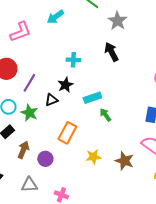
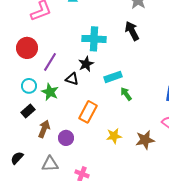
cyan cross: (73, 60) -> (94, 39), size x1.6
black triangle: (51, 100) -> (72, 79), turned 40
brown star: (124, 161) -> (145, 140), turned -30

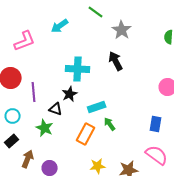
purple line: (50, 62) -> (34, 92), turned -36
green star: (50, 92) -> (45, 128), moved
orange rectangle: (88, 112) -> (86, 134), moved

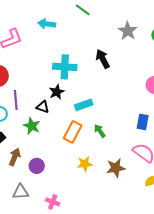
cyan arrow: (60, 26) -> (47, 24), turned 42
gray star: (122, 30) -> (128, 31), moved
purple line: (34, 92) -> (16, 100), moved
green arrow: (110, 124) -> (100, 131), moved

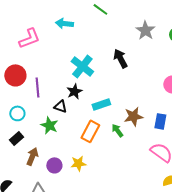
cyan cross: (65, 67) -> (82, 66), turned 35
purple line: (16, 100) -> (37, 87), moved
yellow star: (85, 164) -> (78, 163), moved
brown star: (116, 168) -> (133, 116), moved

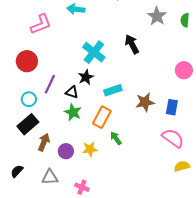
purple line: (37, 87) -> (50, 84), moved, turned 30
green star: (49, 125) -> (73, 112), moved
green arrow: (117, 130) -> (116, 138), moved
black rectangle: (16, 138) -> (28, 124), size x1.5

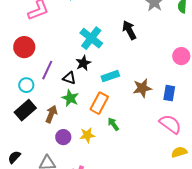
brown arrow: (44, 142) -> (51, 114), moved

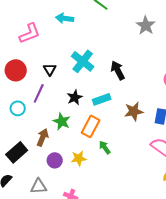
black arrow: (129, 30) -> (118, 70), moved
black star: (83, 63) -> (75, 97), moved
black triangle: (69, 78) -> (50, 69), moved, turned 40
black rectangle: (25, 110) -> (17, 152), moved

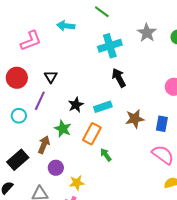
cyan cross: (83, 61) -> (110, 46), moved, turned 35
yellow star: (79, 158) -> (77, 183), moved

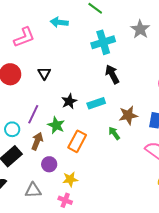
purple line: (40, 101) -> (33, 114), moved
cyan circle: (19, 116) -> (12, 129), moved
orange rectangle: (92, 134) -> (77, 141), moved
green arrow: (106, 155) -> (114, 133), moved

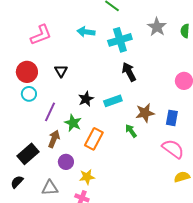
cyan arrow: (59, 22) -> (86, 32), moved
cyan circle: (12, 129) -> (29, 94), moved

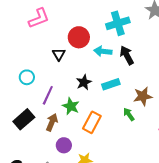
cyan arrow: (86, 32) -> (103, 51), moved
red circle: (27, 72) -> (79, 37), moved
black rectangle: (28, 154) -> (24, 119), moved

